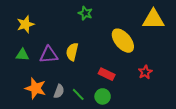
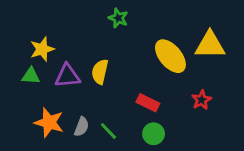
yellow triangle: (153, 19) -> (210, 45), moved
yellow star: (25, 24) -> (42, 49), moved
green circle: (103, 96) -> (154, 134), moved

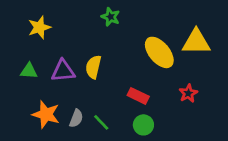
yellow star: (42, 49) -> (39, 27), moved

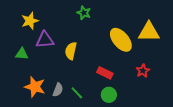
purple triangle: (63, 71) -> (45, 40), moved

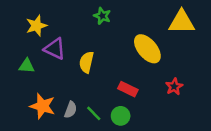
yellow triangle: (149, 32) -> (182, 22), moved
purple triangle: (45, 40) -> (55, 49), turned 30
green circle: (109, 95) -> (121, 116), moved

